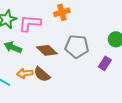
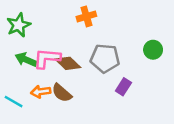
pink L-shape: (30, 23) -> (47, 58), moved
purple rectangle: (105, 63) -> (123, 87), moved

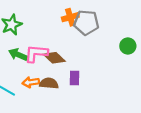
gray pentagon: (105, 58) -> (86, 23), moved
purple rectangle: (123, 87) -> (75, 78), moved, turned -32
brown semicircle: (62, 93) -> (49, 83), turned 144

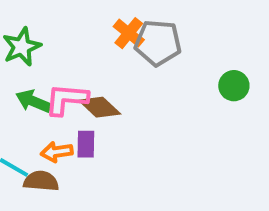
orange cross: (70, 17) -> (129, 33), turned -35
purple rectangle: (75, 78) -> (86, 144), moved
brown semicircle: (49, 83) -> (41, 181), moved

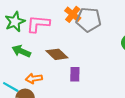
pink L-shape: (66, 99) -> (38, 24), moved
purple rectangle: (86, 144) -> (75, 74), moved

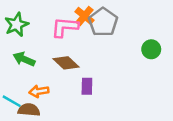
gray pentagon: (89, 20) -> (103, 22), turned 30
pink L-shape: (38, 24) -> (65, 27), moved

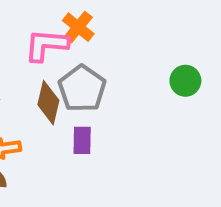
gray pentagon: (103, 22) -> (82, 89), moved
brown diamond: (66, 63) -> (48, 103), turned 60

